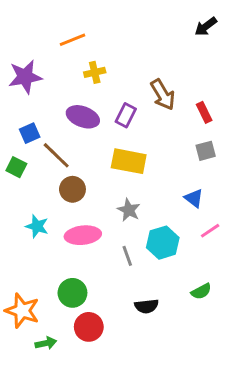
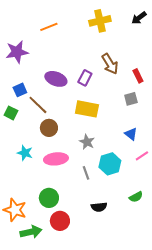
yellow cross: (95, 72) -> (100, 21), moved, size x1.5
gray square: (206, 151) -> (131, 99), moved
green arrow: (46, 343) -> (31, 232), size x1.5

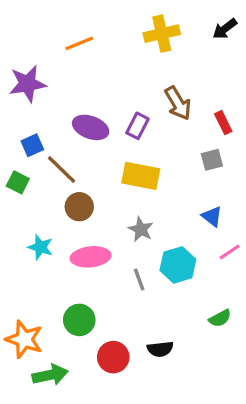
black semicircle: (99, 207) -> (160, 349), moved
red circle: (60, 221) -> (113, 357), moved

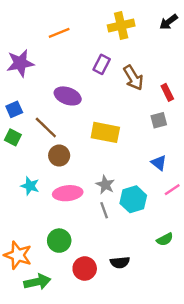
purple rectangle: (137, 126) -> (102, 64), moved
blue square: (32, 145) -> (14, 109), moved
gray star: (141, 229) -> (105, 185), moved

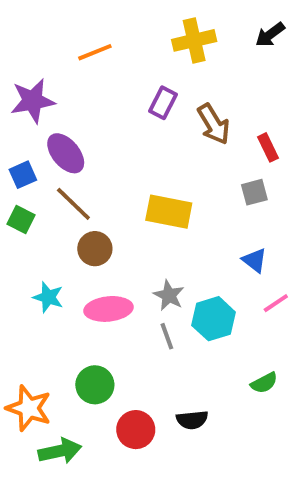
purple ellipse: (68, 96) -> (66, 153), moved, turned 30

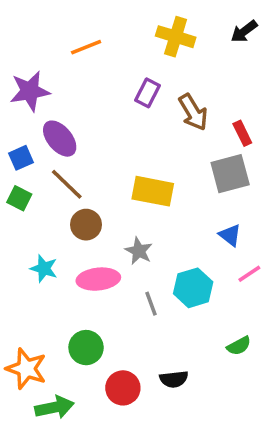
yellow cross: (194, 40) -> (176, 37), turned 30
gray square: (254, 192) -> (230, 174), size x1.6
gray star: (169, 295) -> (139, 251), moved

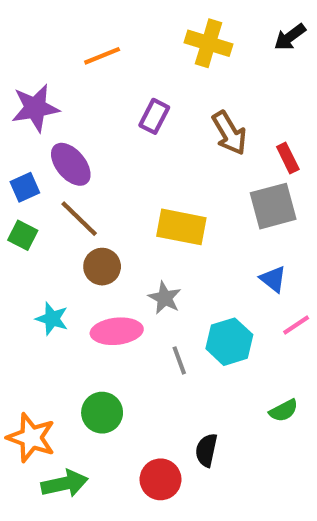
purple rectangle: (147, 93) -> (154, 116), moved
black semicircle: (174, 379) -> (206, 450), turned 108
red circle: (123, 388) -> (161, 479), moved

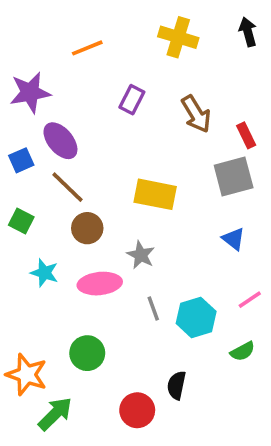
black arrow: (290, 37) -> (248, 32), turned 112
green square: (23, 235) -> (21, 221), moved
pink line: (296, 325) -> (250, 300), moved
cyan hexagon: (229, 342) -> (196, 317), moved
green arrow: (65, 484) -> (55, 414), turned -33

